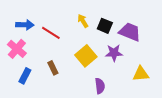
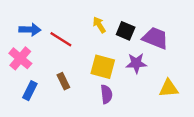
yellow square: (86, 56) -> (103, 67), turned -35
purple semicircle: (100, 86) -> (106, 94), moved

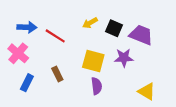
yellow arrow: (99, 25) -> (90, 23), turned -88
yellow triangle: (169, 88) -> (147, 91), moved, turned 36

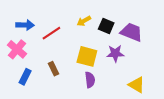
red line: (55, 36) -> (51, 33), turned -66

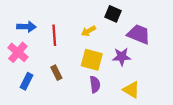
yellow arrow: (84, 21) -> (88, 31), moved
black square: (106, 26) -> (113, 14), moved
red line: (51, 33) -> (54, 35), turned -60
yellow triangle: (137, 85) -> (131, 90), moved

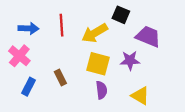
yellow arrow: (88, 31) -> (95, 33), size x1.6
red line: (54, 35) -> (62, 25), moved

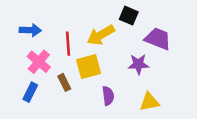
red line: (62, 25) -> (68, 44), moved
pink cross: (19, 56) -> (39, 62), moved
yellow square: (98, 64) -> (89, 67), moved, turned -30
yellow triangle: (140, 96) -> (149, 102), turned -42

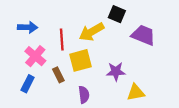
purple star: (138, 64) -> (116, 72), moved
purple semicircle: (108, 96) -> (84, 95), moved

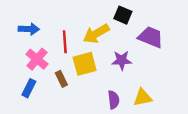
purple star: (116, 72) -> (122, 60), moved
purple semicircle: (84, 95) -> (114, 100), moved

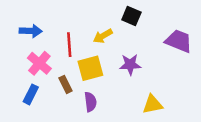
yellow arrow: (96, 34) -> (103, 36), size x0.7
purple trapezoid: (151, 37) -> (179, 41), moved
purple semicircle: (114, 100) -> (90, 102), moved

